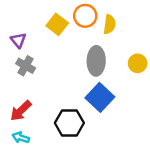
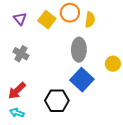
purple triangle: (18, 40) -> (20, 19), moved
yellow circle: (138, 63) -> (113, 64), moved

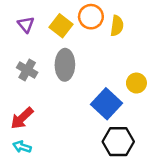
gray ellipse: (79, 50) -> (65, 65), moved
yellow circle: (113, 64) -> (136, 83), moved
black hexagon: (57, 101) -> (118, 142), moved

